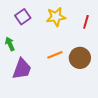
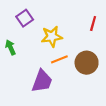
yellow star: (56, 17) -> (52, 37), moved
purple trapezoid: (22, 69) -> (42, 81), moved

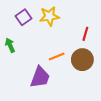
red line: (93, 24) -> (85, 34), moved
yellow star: (52, 37) -> (49, 16), moved

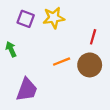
purple square: (24, 17) -> (26, 19), turned -35
purple trapezoid: (40, 77) -> (27, 90), moved

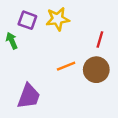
green arrow: (11, 49) -> (12, 41), moved

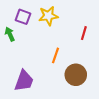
orange line: (66, 66) -> (55, 55), turned -49
brown circle: (96, 70) -> (76, 75), moved

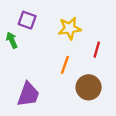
yellow star: (48, 16) -> (70, 28), moved
red line: (84, 33) -> (97, 50), moved

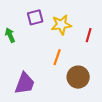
purple square: (27, 20) -> (35, 17), moved, turned -35
red line: (97, 50) -> (89, 35), moved

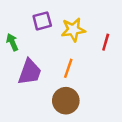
brown circle: (78, 77) -> (66, 101), moved
purple trapezoid: (25, 83) -> (30, 72), moved

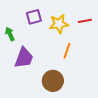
red line: (106, 42) -> (85, 21), moved, turned 64
orange line: (68, 68) -> (67, 51), moved

